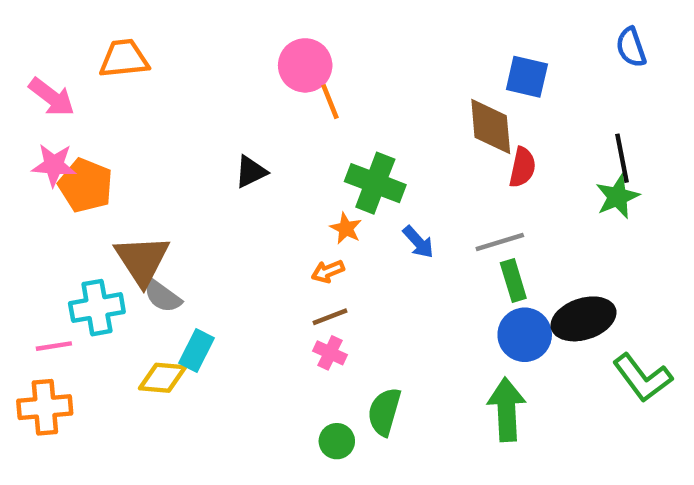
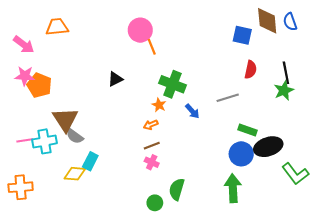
brown diamond: (491, 127) -> (267, 21), moved
red semicircle: (522, 167) -> (251, 70), moved
gray line: (500, 242) -> (228, 98), moved
green rectangle: (513, 280) -> (247, 130), moved, turned -54
pink line: (54, 346) -> (25, 140), moved

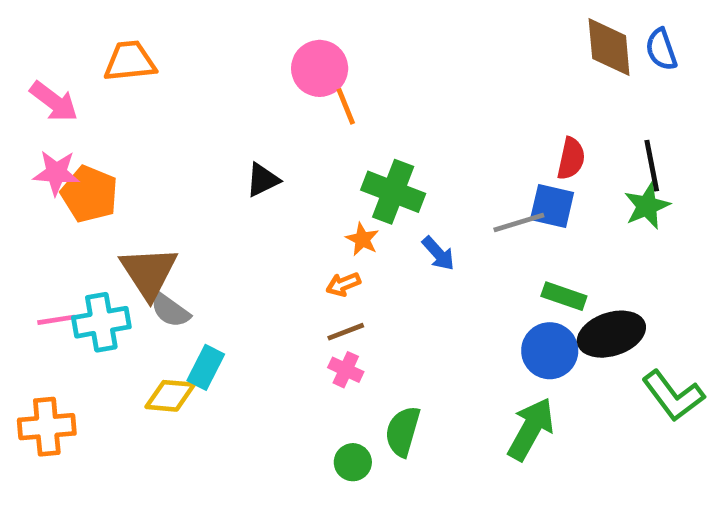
blue square: (242, 35) -> (552, 206), moved
green arrow: (233, 188) -> (531, 429), turned 32

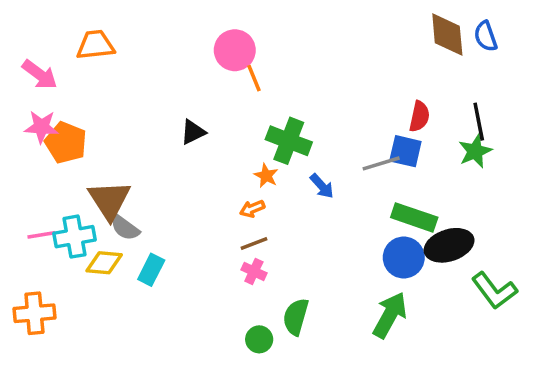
green rectangle: (564, 296) -> (414, 217), size x1.4
yellow diamond: (170, 396) -> (104, 263), moved

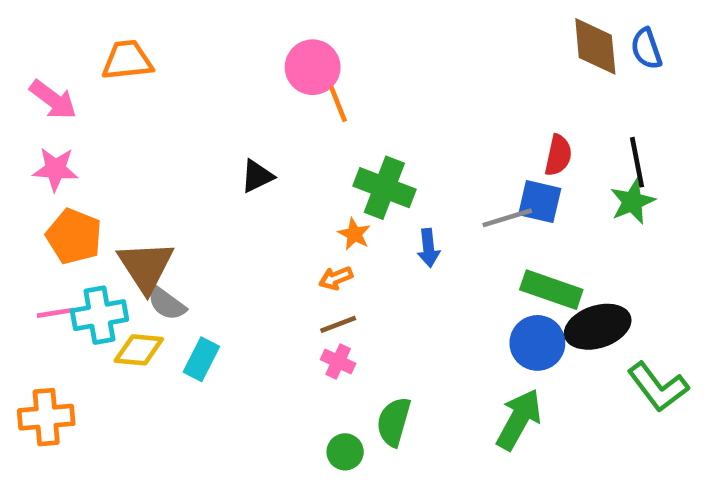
orange pentagon: (66, 143) -> (74, 236), moved
blue arrow: (322, 186) -> (428, 248), turned 36

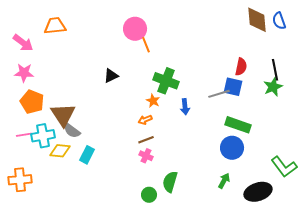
black ellipse: (598, 327) -> (258, 192), moved
green arrow: (519, 419) -> (224, 181), size x0.6

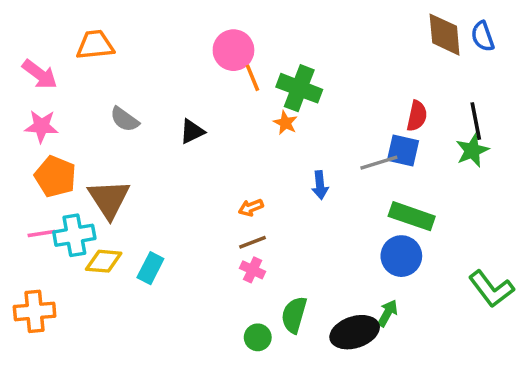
green cross: (166, 81) -> (299, 88), moved
orange star: (153, 101) -> (285, 123), moved
gray semicircle: (72, 131) -> (124, 119), moved
black ellipse: (258, 192) -> (355, 332), moved

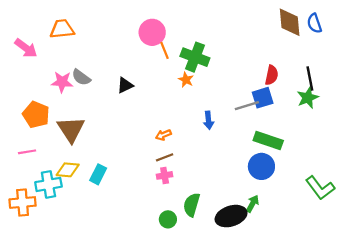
pink star: (41, 126) -> (62, 82), moved
blue square: (403, 150) -> (263, 98), turned -30
cyan cross: (74, 235) -> (48, 184), moved
pink cross: (253, 270) -> (165, 175), turned -35

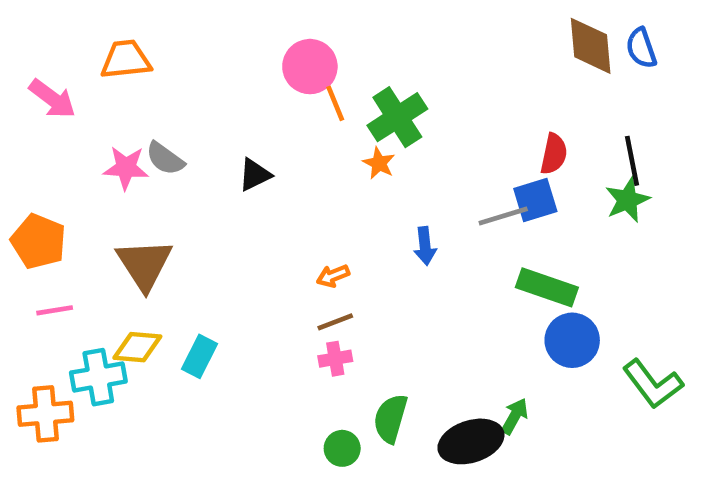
green cross: (195, 57) -> (397, 117), turned 36
orange pentagon: (36, 115) -> (39, 241), moved
blue circle: (261, 166) -> (572, 340), moved

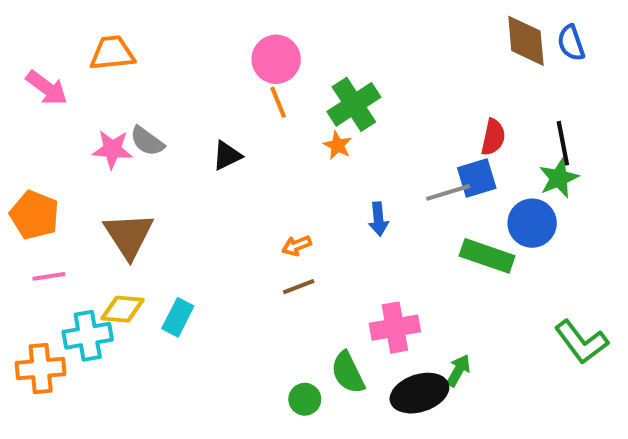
orange line: (335, 103) -> (278, 102), moved
blue circle: (572, 340) -> (532, 223), moved
pink cross: (335, 359) -> (395, 328), moved, size x1.6
green semicircle: (390, 418) -> (348, 373), turned -42

